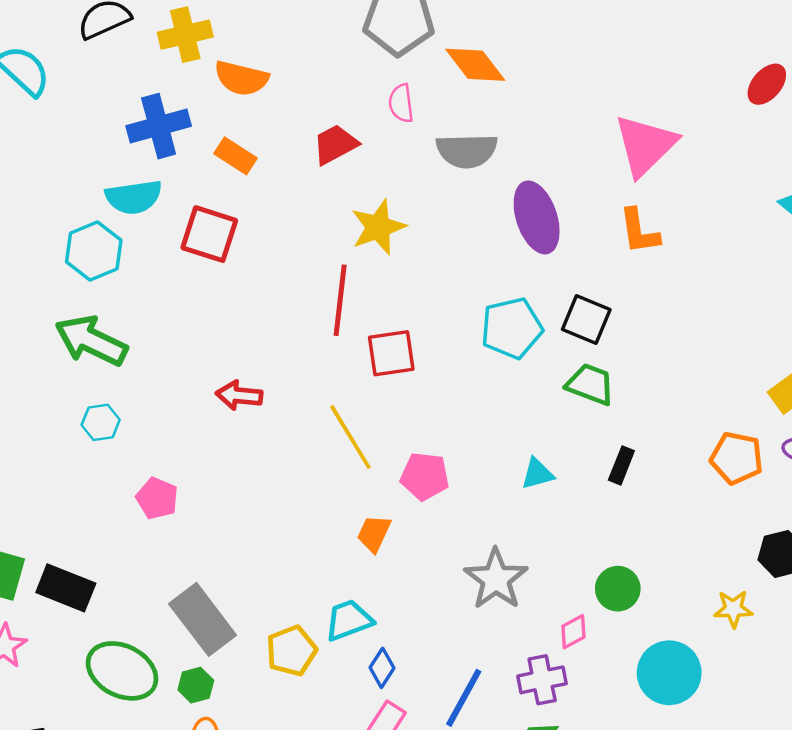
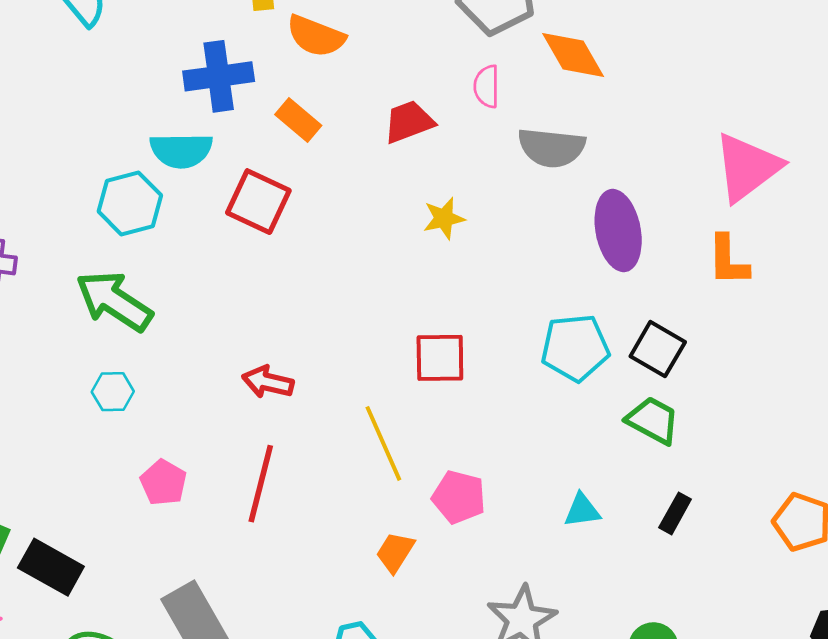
yellow star: (378, 227) -> (444, 218), size x0.7
red line: (340, 300) -> (261, 484), moved

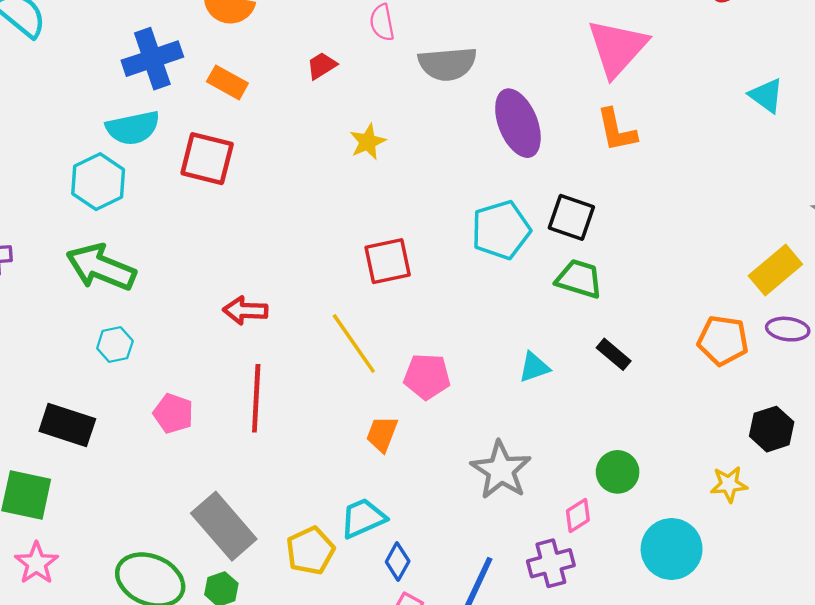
red trapezoid: (409, 122) -> (322, 66), size x0.7
black rectangle: (675, 513) -> (614, 354), turned -68
black rectangle: (51, 567) -> (67, 425), moved

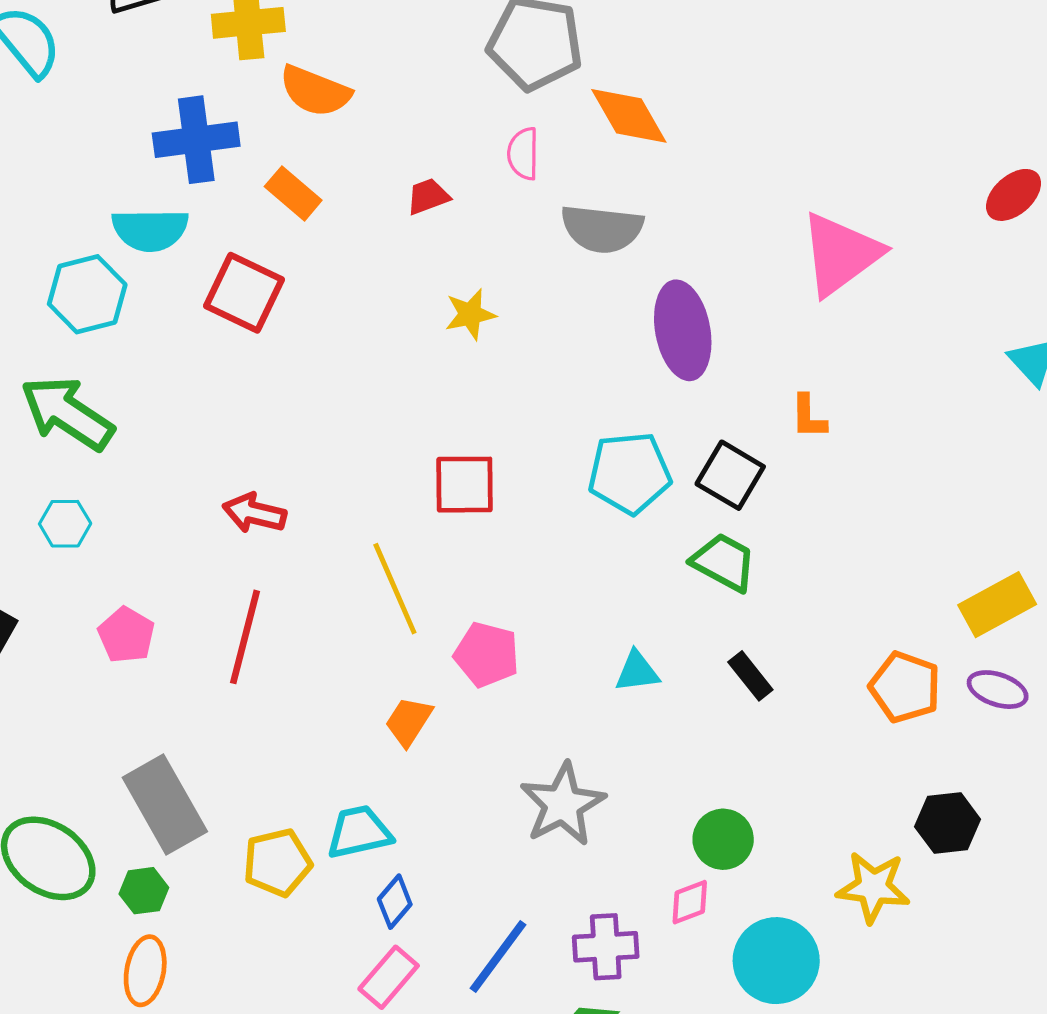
orange L-shape: (617, 130) -> (809, 417), moved, size x0.7
yellow star: (729, 484) -> (873, 887), size x1.4
pink diamond: (578, 516) -> (690, 902), moved

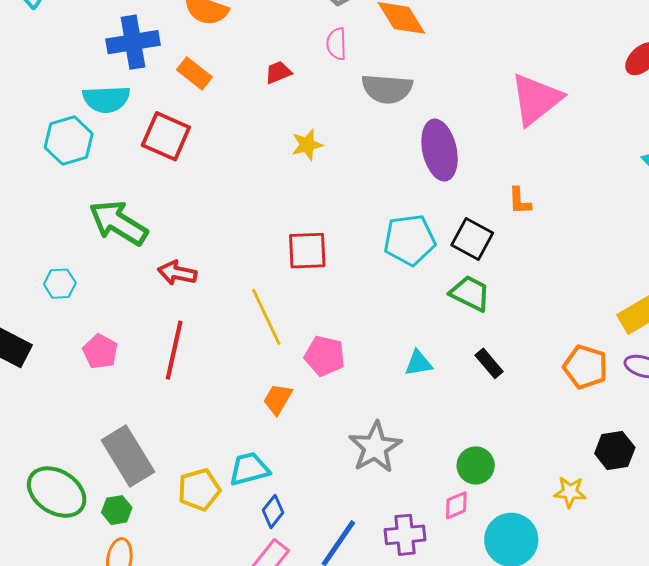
green arrow: (67, 413) -> (118, 223), moved
yellow star: (873, 887) -> (570, 492), size x0.7

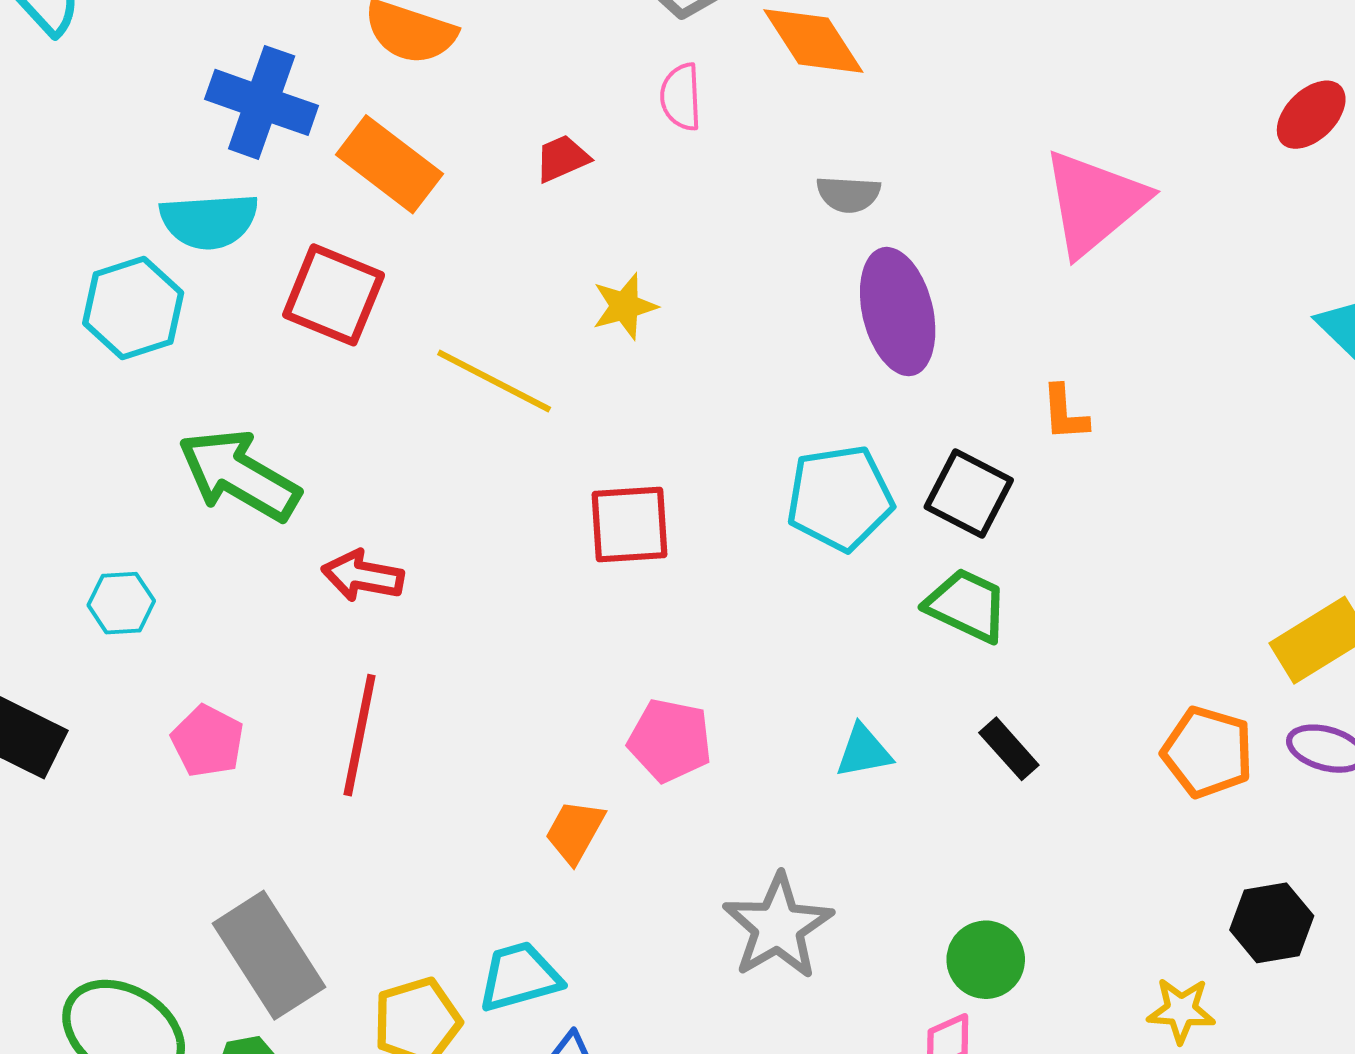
blue cross: (133, 42) -> (262, 102), turned 30
orange rectangle: (194, 73) -> (389, 164), size x1.4
gray semicircle: (387, 89) -> (848, 194), moved, size x0.6
yellow line: (266, 317) -> (494, 381), moved, turned -36

